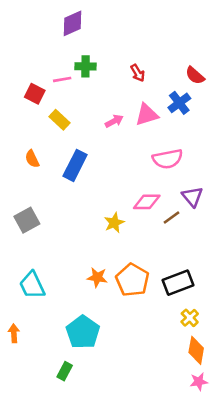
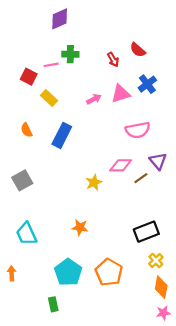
red semicircle: (195, 76) -> (138, 50), moved
orange pentagon: (132, 280) -> (109, 272), moved
green rectangle: (65, 371) -> (53, 304), turned -40

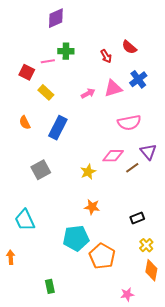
gray square: (22, 180) -> (41, 170), moved
orange star: (80, 227) -> (92, 207), moved
black rectangle: (146, 232) -> (137, 218), size x0.6
cyan pentagon: (68, 272) -> (76, 238), moved, turned 30
pink star: (163, 313) -> (127, 294), moved

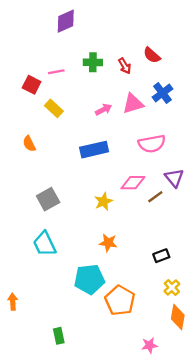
green cross: (66, 51) -> (93, 62), moved
blue rectangle: (58, 128) -> (94, 150), moved, turned 50
cyan trapezoid: (25, 220) -> (45, 244), moved

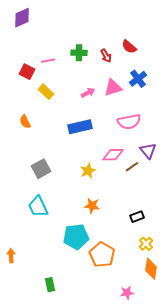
purple diamond: (66, 21) -> (22, 18), moved

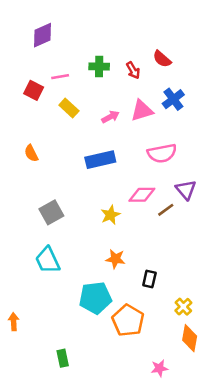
purple diamond: (22, 18) -> (43, 35), moved
yellow rectangle: (46, 92) -> (69, 108), moved
black rectangle: (137, 217) -> (149, 279), moved, turned -56

